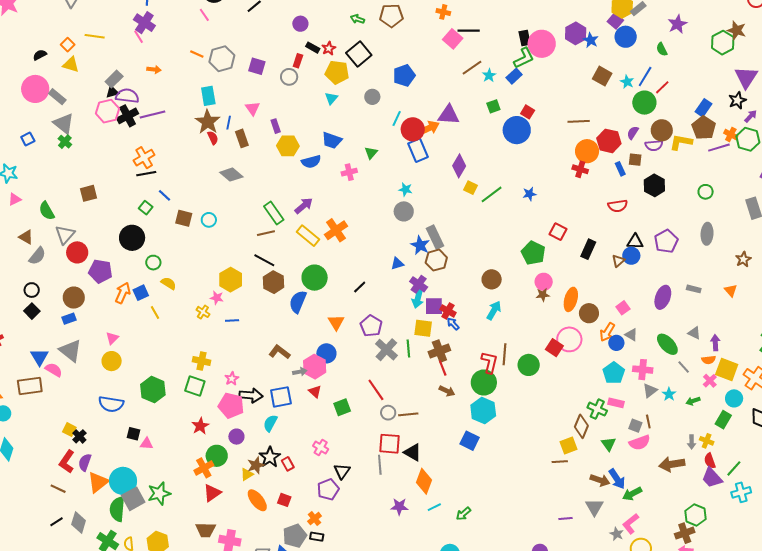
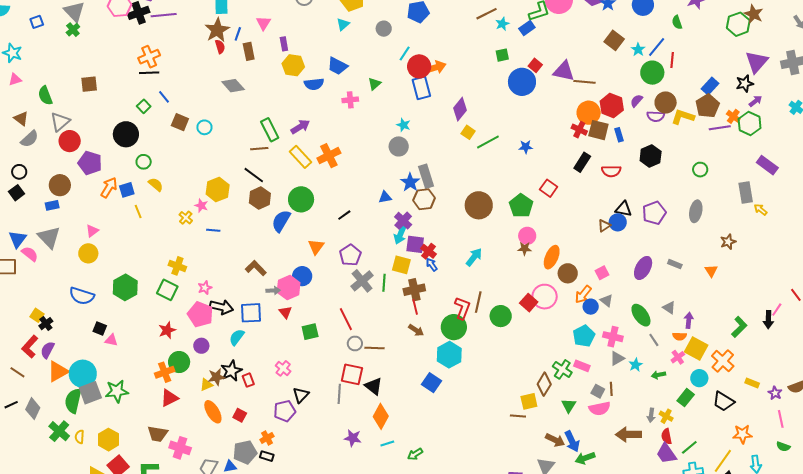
red line: (662, 87) -> (672, 60), turned -49
purple triangle: (449, 115) -> (564, 71), moved
brown square: (635, 160) -> (598, 130), moved, size x1.5
black rectangle: (588, 249) -> (582, 162), moved
brown circle: (492, 279) -> (479, 205), moved, size x1.4

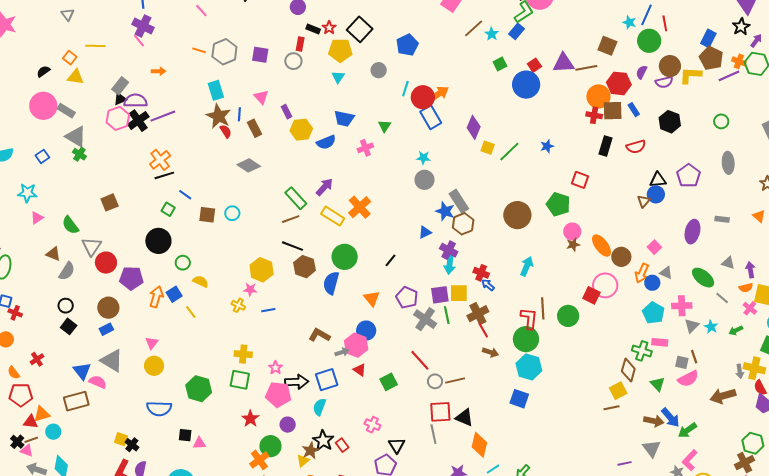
brown square: (614, 40) -> (607, 46), moved
red square: (535, 65) -> (534, 65), turned 32
purple square: (415, 244) -> (440, 295), moved
orange ellipse: (552, 257) -> (602, 246), turned -45
yellow cross: (666, 416) -> (754, 368), size x1.5

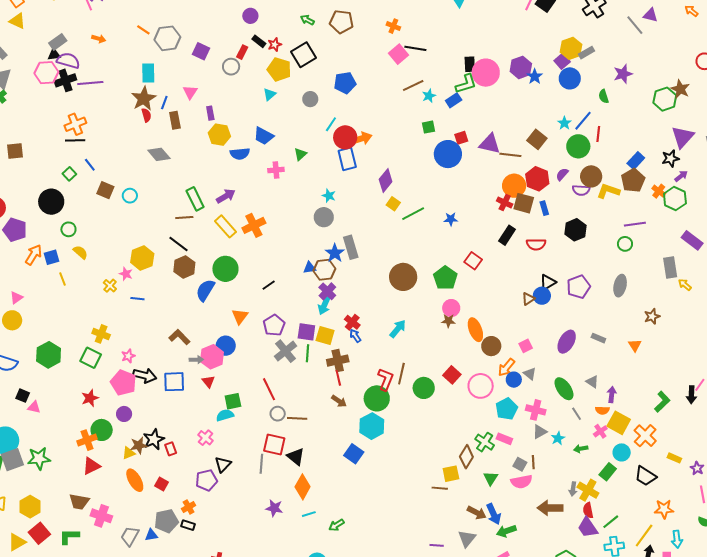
purple line: (729, 76) -> (635, 224), moved
black triangle: (658, 180) -> (548, 282), turned -42
brown hexagon: (463, 224) -> (324, 270), moved
pink circle: (605, 285) -> (481, 386), moved
cyan semicircle: (319, 407) -> (225, 415), moved, turned 36

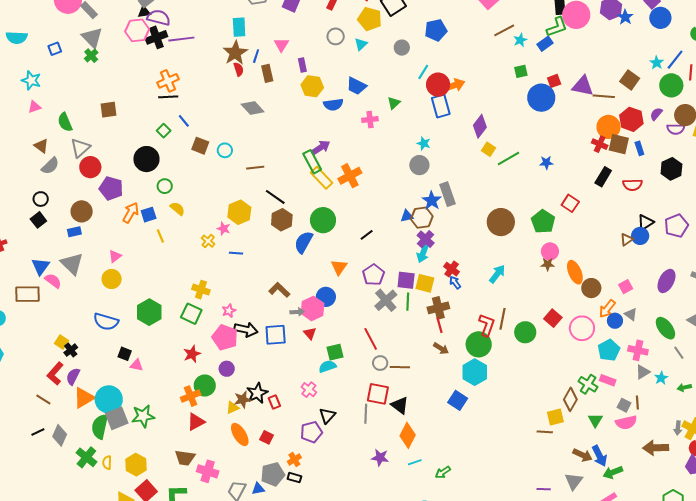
gray circle: (231, 67) -> (336, 36), moved
green rectangle: (195, 199) -> (312, 162), moved
brown line: (184, 218) -> (255, 168), moved

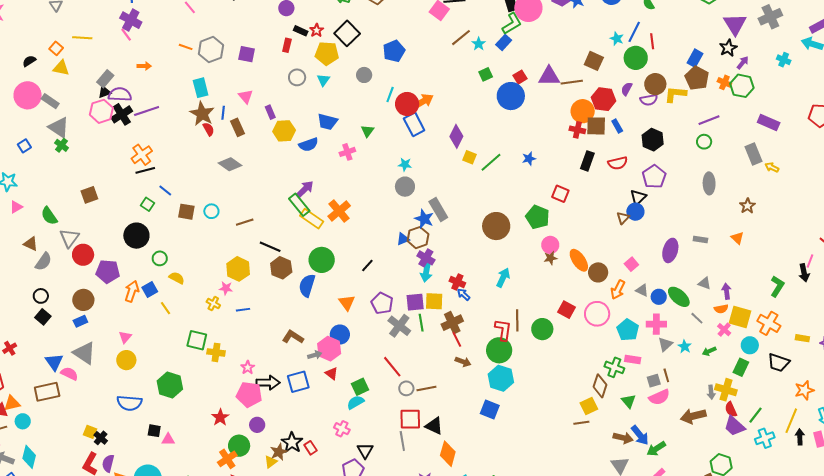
purple pentagon: (676, 226) -> (654, 177), moved
green square: (191, 314) -> (197, 340), moved
blue circle: (615, 321) -> (659, 297), moved
gray square: (624, 405) -> (654, 381), turned -32

